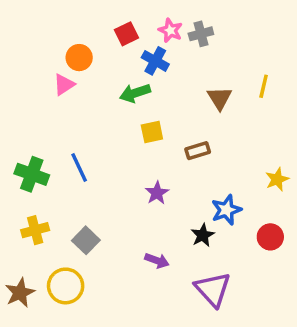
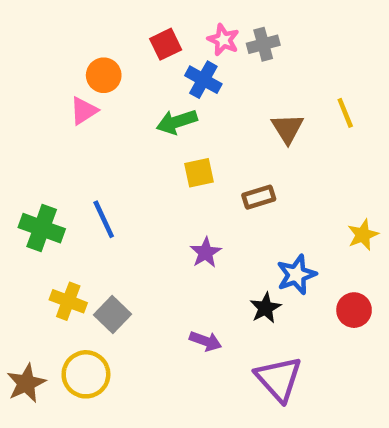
yellow line: (264, 86) -> (345, 113), turned -35
yellow cross: (35, 230) -> (68, 301), moved, turned 36

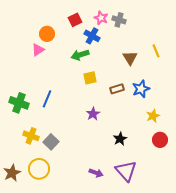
gray cross: (263, 44) -> (119, 20), turned 32
blue line: (104, 219) -> (47, 99), turned 48
yellow star: (363, 235) -> (153, 116), moved
blue star: (296, 275) -> (141, 89), moved
purple arrow: (206, 341) -> (96, 173), moved

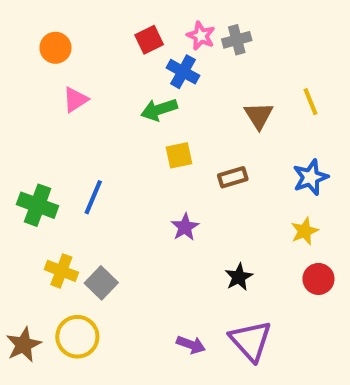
gray cross: (119, 20) -> (237, 40), turned -32
orange circle: (47, 34) -> (55, 48), moved
blue star: (141, 89) -> (310, 177), moved

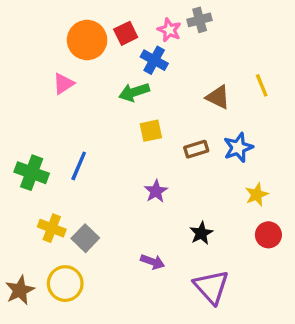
gray cross: (237, 40) -> (200, 20), moved
orange circle: (55, 48) -> (87, 40), moved, size x1.5
brown triangle: (259, 116) -> (218, 97), turned -32
blue star: (310, 177) -> (238, 148), moved
purple arrow: (191, 345) -> (153, 262), moved

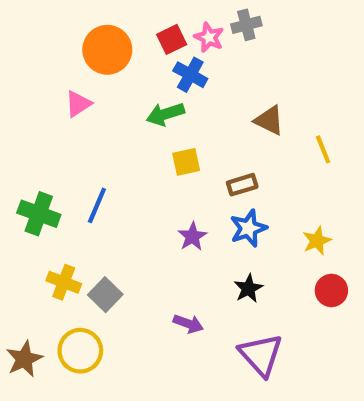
red square: (126, 33) -> (172, 39), moved
yellow line: (262, 85) -> (323, 149), moved
blue star: (238, 148) -> (248, 228), moved

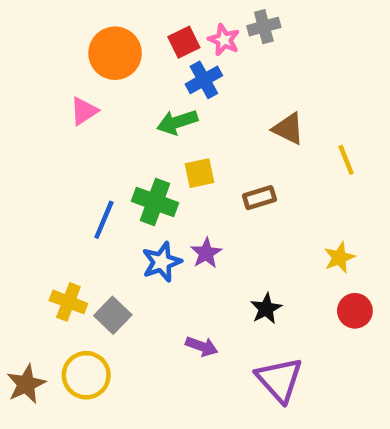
blue cross: (190, 75) -> (204, 80), turned 32
green cross: (39, 214) -> (155, 202), moved
blue star: (248, 228) -> (162, 262), moved

